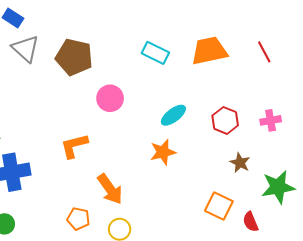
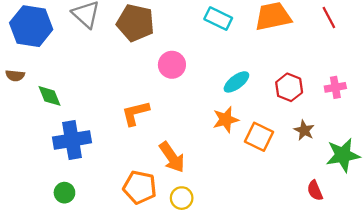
orange square: (219, 206) -> (259, 137), moved
orange pentagon: (78, 219) -> (140, 187), size x1.4

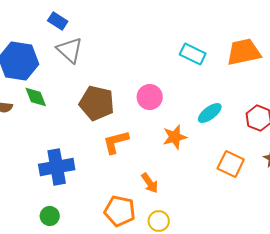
brown pentagon: (135, 23) -> (97, 103), moved
green diamond: (49, 96) -> (36, 97), moved
orange star: (226, 120) -> (175, 137), moved
orange arrow: (172, 157) -> (150, 183), size x0.7

